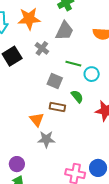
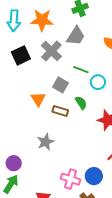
gray cross: (42, 48) -> (51, 51), size x1.5
orange triangle: (37, 120) -> (38, 99), moved
gray star: (46, 139) -> (46, 142), turned -30

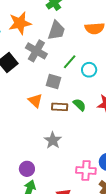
green line: (81, 70) -> (70, 62), turned -56
green semicircle: (81, 103) -> (79, 105), moved

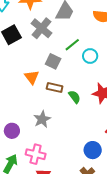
green semicircle: (79, 105) -> (74, 97), moved
purple circle: (27, 169) -> (12, 131), moved
pink cross: (86, 171) -> (36, 154), moved

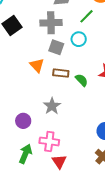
gray cross: (42, 28) -> (51, 23), moved, turned -35
green line: (72, 45) -> (86, 16), moved
cyan circle: (90, 56) -> (79, 39), moved

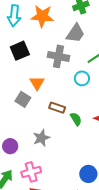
gray square: (56, 47) -> (23, 99), moved
orange triangle: (37, 65) -> (37, 83), moved
pink cross: (49, 141) -> (31, 172), turned -36

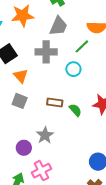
orange triangle: (37, 83) -> (21, 76), moved
purple circle: (10, 146) -> (24, 148), moved

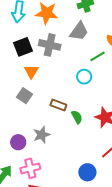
gray cross: (46, 52) -> (50, 45), moved

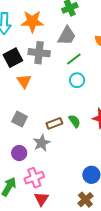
green line: (97, 56) -> (74, 59), moved
gray square: (25, 96) -> (20, 119), moved
brown rectangle: (58, 105) -> (54, 123), moved, turned -35

